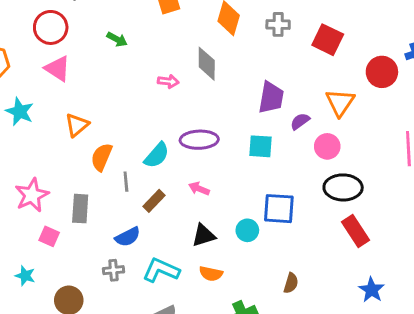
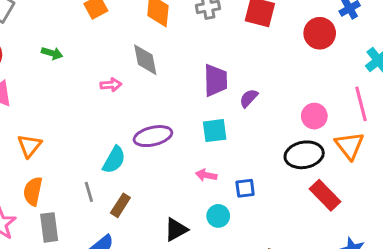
orange triangle: (340, 102) -> (349, 146), moved
pink circle: (327, 146) -> (314, 116), moved
orange semicircle: (102, 157) -> (33, 191), moved
pink arrow: (199, 189) -> (206, 175), moved
blue square: (279, 209) -> (245, 188), size x0.6

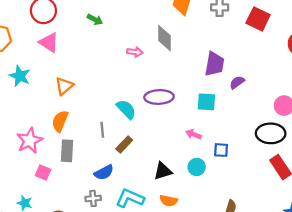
cyan semicircle: (114, 160) -> (126, 109), turned -85

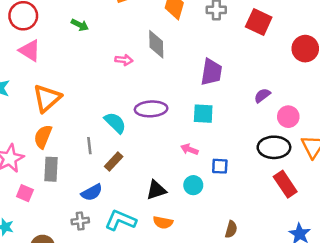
purple semicircle: (237, 82) -> (262, 95), moved
orange triangle: (64, 86) -> (47, 98), size x1.4

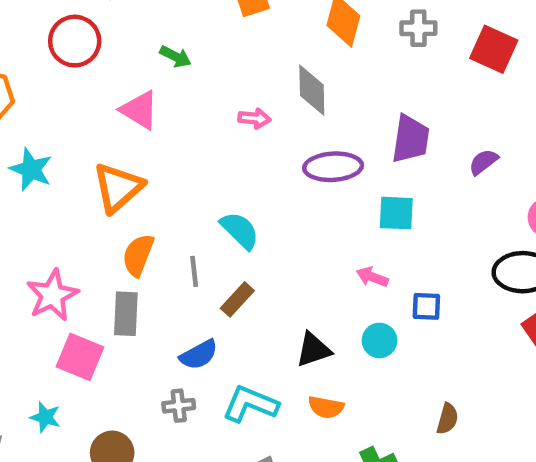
pink triangle: (30, 51) -> (139, 110), moved
purple semicircle: (262, 95) -> (483, 162), moved
purple ellipse: (151, 109) -> (333, 167), moved
orange semicircle: (43, 137) -> (138, 255), moved
pink square: (25, 193) -> (80, 357), size x1.5

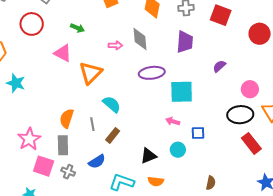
pink arrow: (254, 118) -> (115, 45), moved
purple trapezoid: (410, 139) -> (185, 42), moved
orange triangle: (118, 188) -> (91, 73), moved
cyan square: (396, 213) -> (182, 92), size x1.4
gray cross: (179, 406) -> (68, 172), moved, turned 32

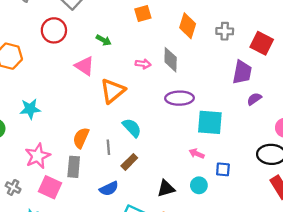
purple trapezoid: (185, 42) -> (242, 72), moved
cyan star: (16, 83) -> (30, 109), moved, turned -30
gray cross: (68, 172) -> (13, 187), moved

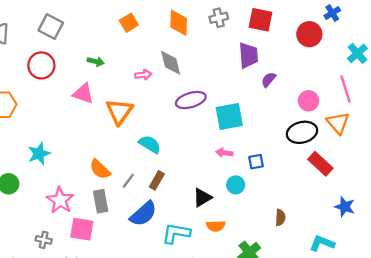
orange semicircle: (81, 138) -> (100, 169), turned -55
gray line: (108, 147) -> (128, 181), moved, turned 56
blue semicircle: (109, 189) -> (143, 214), size x1.4

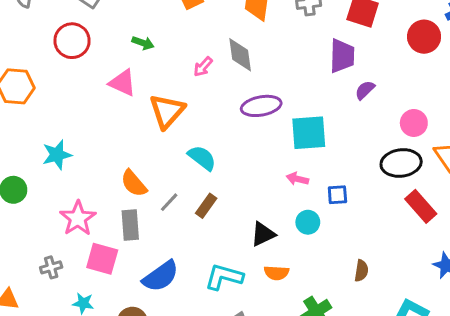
pink arrow: (143, 75) -> (203, 67), turned 133
blue semicircle: (143, 214) -> (161, 276), moved
gray cross: (44, 240) -> (51, 267), turned -35

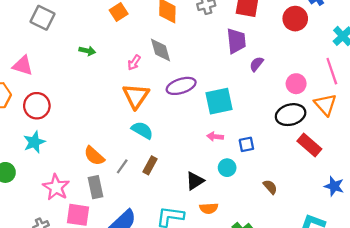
red circle: (72, 41) -> (37, 106), moved
pink triangle: (123, 83) -> (23, 66), moved
orange triangle: (167, 111) -> (136, 96), moved
brown semicircle: (361, 271) -> (270, 187), moved, turned -42

